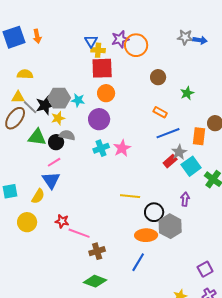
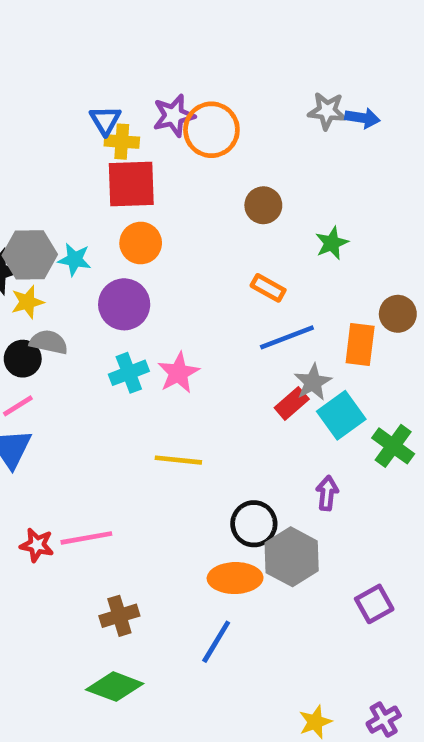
yellow line: (130, 196) -> (178, 460), moved
pink line: (79, 233) -> (86, 538), moved, turned -30
purple square: (205, 269) -> (374, 604), moved

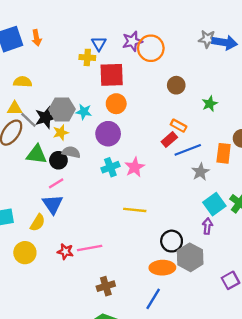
blue arrow: (362, 118) -> (225, 42), size x1.5
yellow cross: (122, 142) -> (87, 57), moved
red rectangle: (292, 403) -> (169, 139), moved
cyan square: (341, 415) -> (214, 204), moved

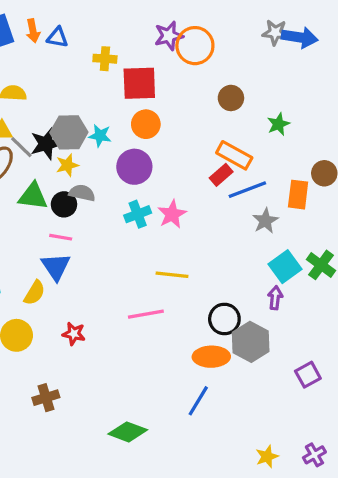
blue triangle: (99, 44) -> (57, 37), moved, turned -49
orange rectangle: (179, 126) -> (234, 155), size x1.5
pink line: (56, 183) -> (61, 237), turned 42
pink line: (90, 248) -> (146, 314), moved
brown cross: (106, 286) -> (46, 398), moved

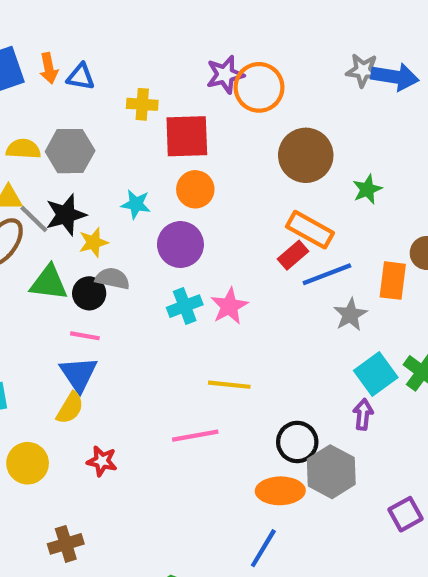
brown circle: (231, 98) -> (306, 155), size x1.6
gray hexagon: (69, 132) -> (70, 151), moved
yellow semicircle: (35, 293) -> (70, 408), moved

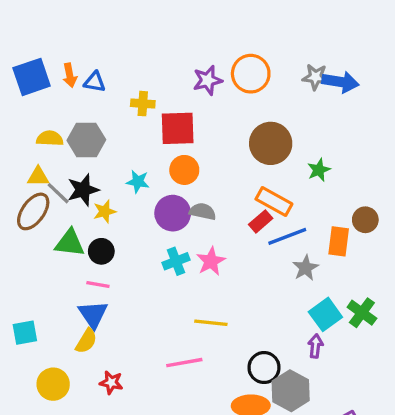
orange circle: (259, 87) -> (251, 74), moved
gray semicircle: (113, 278) -> (203, 211), moved

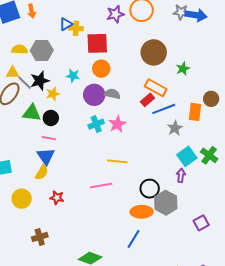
blue triangle: (95, 82) -> (66, 24), moved, turned -40

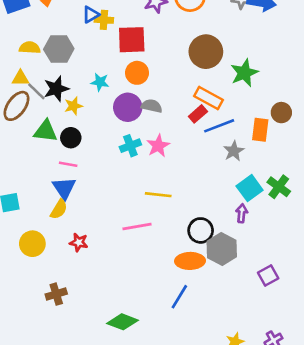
green star: (183, 69) -> (244, 73), size x1.5

